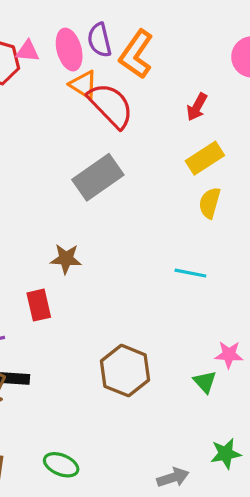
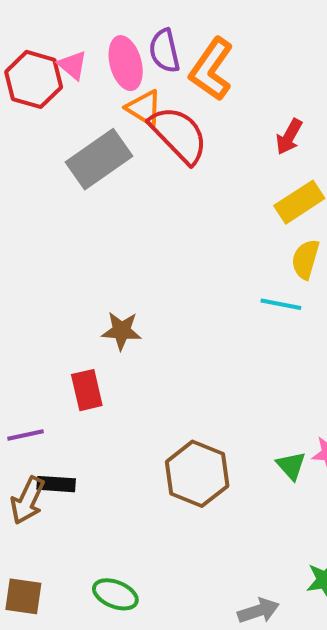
pink triangle: (28, 51) -> (72, 65), turned 35
gray rectangle: (98, 177) -> (99, 159), moved
cyan line: (190, 273) -> (281, 304), moved
green triangle: (205, 382) -> (291, 466), moved

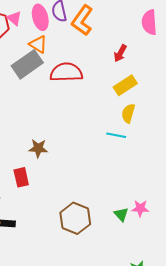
orange triangle: (144, 108) -> (38, 44), moved
red semicircle: (179, 135) -> (66, 72), moved, turned -48

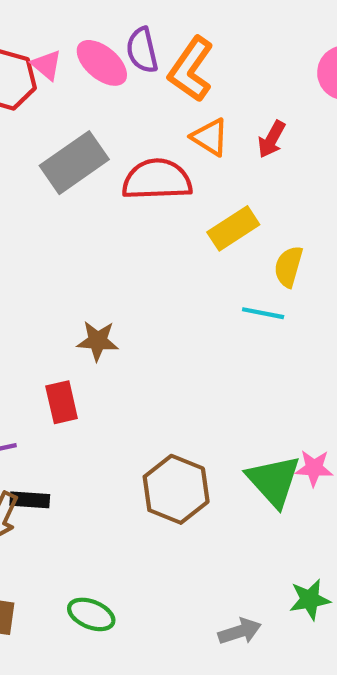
pink ellipse: (40, 17) -> (102, 63), turned -35
orange triangle: (38, 44) -> (210, 137), moved
yellow rectangle: (125, 85) -> (233, 228), moved
green triangle: (121, 214) -> (274, 481), size x1.8

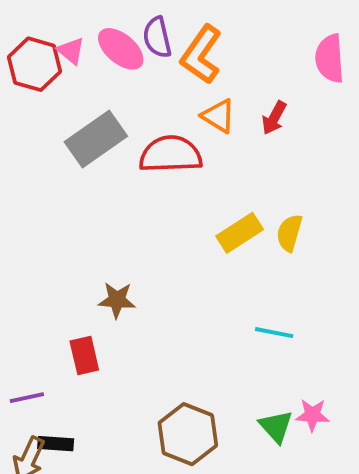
yellow rectangle: (233, 228) -> (240, 233), moved
cyan line: (263, 313) -> (274, 333), moved
green triangle: (274, 481) -> (276, 426), size x0.7

